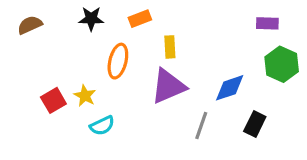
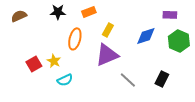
yellow rectangle: (170, 47) -> (108, 30), turned 32
blue diamond: (230, 88) -> (146, 36), moved
gray line: (201, 126) -> (128, 80), turned -66

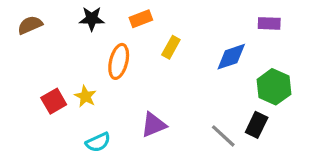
green hexagon: (179, 41) -> (274, 87), moved
purple triangle: (107, 55) -> (154, 125), moved, size x0.7
cyan semicircle: (65, 80) -> (98, 142), moved
gray line: (128, 80) -> (223, 136), moved

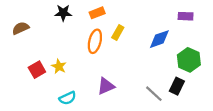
brown semicircle: (30, 25) -> (21, 28), moved
orange ellipse: (119, 61) -> (95, 41), moved

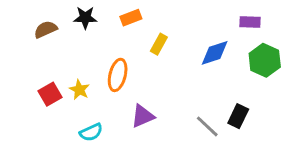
brown semicircle: (21, 28) -> (46, 29), moved
orange ellipse: (95, 41) -> (118, 75), moved
green hexagon: (189, 60) -> (265, 60), moved

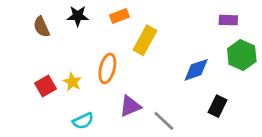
brown semicircle: (46, 29) -> (41, 27), turned -90
yellow rectangle: (159, 44) -> (145, 40), size x1.5
blue diamond: (215, 53) -> (196, 70), moved
gray line: (207, 126) -> (164, 121), moved

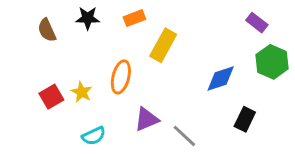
purple rectangle: (228, 20) -> (257, 23), turned 36

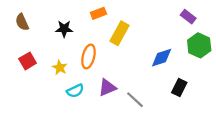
black star: (88, 18) -> (64, 29), moved
brown semicircle: (47, 30) -> (22, 22), moved
red square: (51, 97) -> (28, 61), moved
cyan semicircle: (94, 136) -> (75, 91), moved

